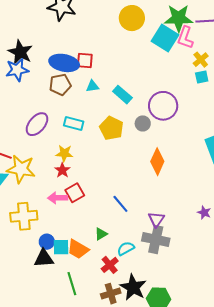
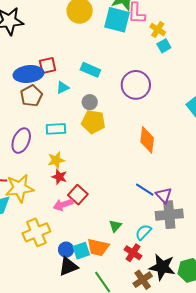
cyan rectangle: (122, 95) -> (90, 70), moved
gray circle: (143, 123) -> (90, 102), moved
blue line: (120, 204) -> (145, 190), moved

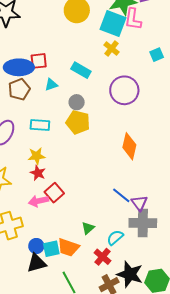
yellow cross: (158, 30) -> (112, 49), moved

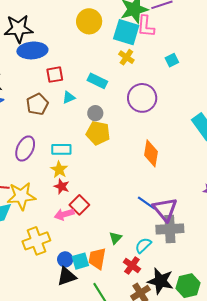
blue ellipse: (19, 67) -> (32, 50), moved
cyan rectangle: (40, 125) -> (61, 149), moved
yellow star: (37, 156) -> (59, 170), turned -30
purple triangle: (139, 203) -> (165, 209), size x1.5
orange trapezoid: (68, 247) -> (97, 259), turned 85

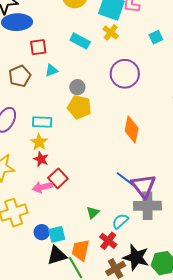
cyan rectangle: (97, 81) -> (80, 41), moved
orange trapezoid: (97, 259) -> (81, 250), moved
black triangle: (67, 276) -> (57, 255), moved

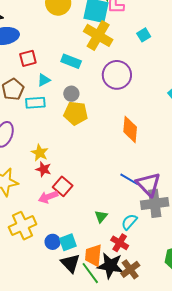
yellow cross: (111, 32) -> (98, 35), size x1.8
cyan rectangle: (80, 41) -> (71, 61), moved
cyan rectangle: (42, 122) -> (35, 103), moved
black triangle: (57, 255) -> (70, 263), turned -50
black star: (136, 257) -> (110, 266), moved

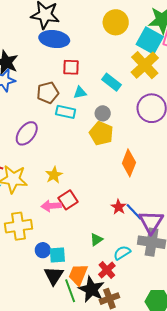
orange diamond: (130, 129) -> (129, 163), moved
yellow star: (40, 153) -> (54, 175), moved
red star: (43, 169) -> (119, 207), moved

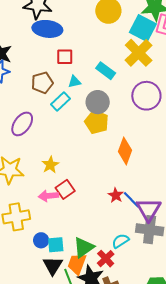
cyan rectangle: (66, 112) -> (60, 102), turned -54
gray circle: (103, 113) -> (98, 102), size x1.5
green triangle: (96, 240) -> (84, 247), moved, size x1.6

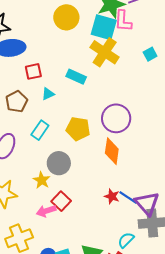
purple circle: (146, 96) -> (116, 118), moved
cyan rectangle: (60, 102) -> (40, 130), moved
gray circle: (98, 102) -> (59, 163), moved

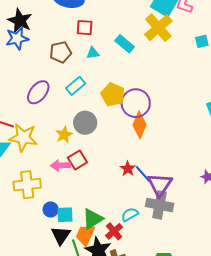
purple circle: (116, 118) -> (136, 103), moved

